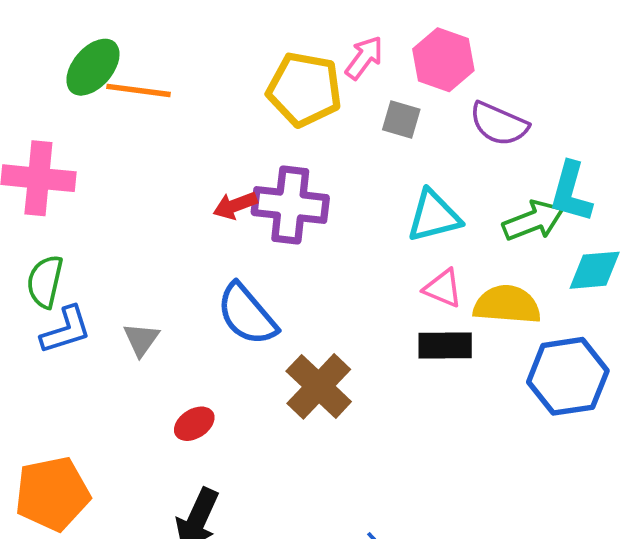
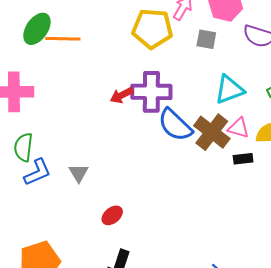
blue semicircle: (247, 314) -> (175, 125), moved
black rectangle: (445, 345) -> (243, 159), size x0.7
brown cross: (319, 386) -> (212, 132), moved

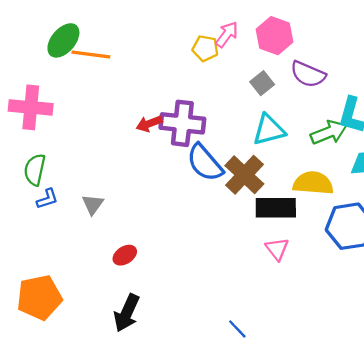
yellow pentagon: (152, 29) -> (205, 48), moved, size x0.6
gray square: (206, 39) -> (262, 83), moved, turned 35
pink triangle: (239, 128) -> (277, 249), moved, turned 30
black rectangle: (243, 159) -> (276, 208), size x1.8
blue L-shape: (37, 172) -> (47, 199), size x0.7

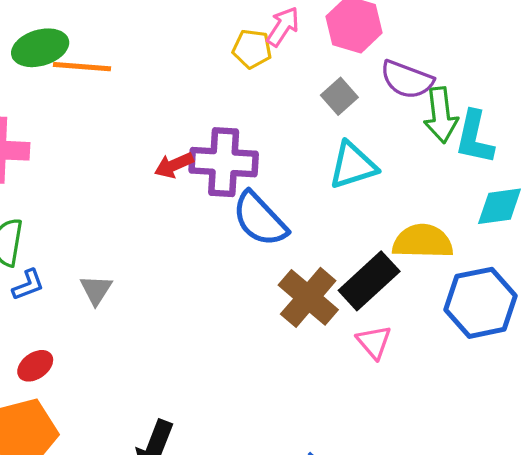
green ellipse: (63, 40) -> (40, 48), turned 36
green arrow: (329, 132) -> (441, 115), moved, turned 108
brown cross: (244, 175) -> (308, 297), moved
black rectangle: (276, 208) -> (369, 281), turned -39
red ellipse: (125, 255) -> (35, 366), moved

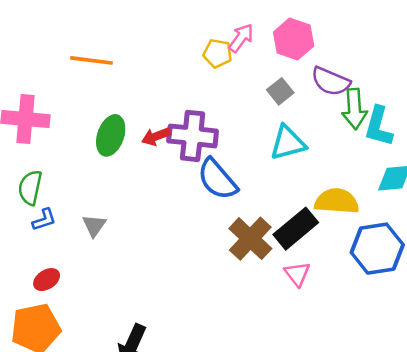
green ellipse: (40, 48) -> (111, 135), moved, turned -57

